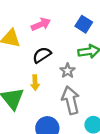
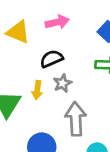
gray star: (68, 71) -> (62, 83), moved

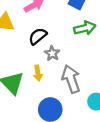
yellow arrow: (37, 90) -> (38, 73), moved

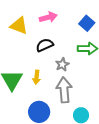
gray star: (52, 53) -> (62, 64), moved

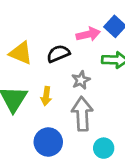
pink arrow: (48, 17) -> (88, 34), moved
yellow triangle: (19, 26) -> (21, 53), moved

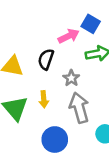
black semicircle: (58, 54) -> (46, 59), turned -35

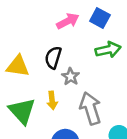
pink arrow: (69, 36) -> (68, 21), moved
gray star: (71, 78) -> (71, 77), moved

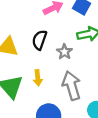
gray star: (71, 77) -> (64, 52), moved

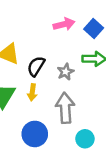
black semicircle: (39, 40) -> (36, 66), moved

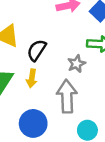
gray star: (66, 72) -> (76, 64), moved

